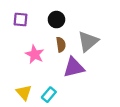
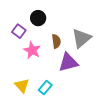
purple square: (21, 20) -> (19, 31), moved, turned 32
black circle: (56, 20) -> (38, 18), moved

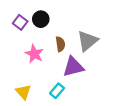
purple square: (19, 31) -> (20, 22), moved
cyan rectangle: (45, 88) -> (57, 91), moved

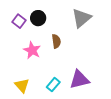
gray triangle: (87, 41) -> (81, 18), moved
purple triangle: (73, 67) -> (79, 80), moved

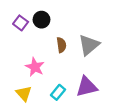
gray triangle: (81, 18) -> (89, 45), moved
pink star: (32, 50) -> (35, 67), moved

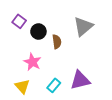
black circle: (41, 20) -> (38, 31), moved
gray triangle: (89, 45) -> (83, 26), moved

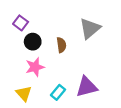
black circle: (38, 31) -> (33, 42), moved
pink star: (32, 62) -> (35, 67), turned 30

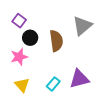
brown semicircle: (61, 45) -> (56, 41), size x1.5
pink star: (35, 67) -> (19, 57), moved

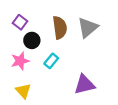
brown semicircle: (56, 41) -> (60, 28), moved
cyan rectangle: (53, 84) -> (51, 61), moved

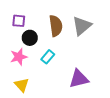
purple square: (20, 22) -> (19, 21), turned -32

